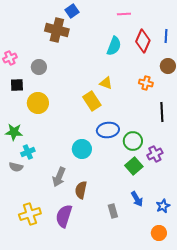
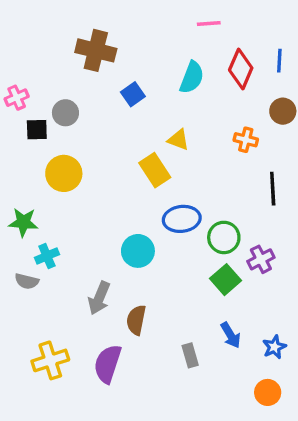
blue square: (72, 11) -> (133, 94), moved
black square: (17, 85) -> (37, 130), moved

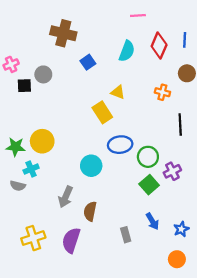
yellow circle: (64, 173) -> (42, 141), moved

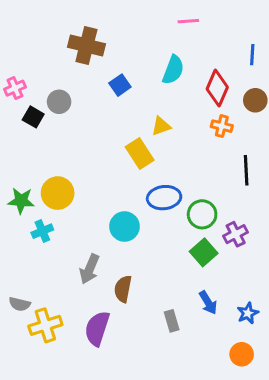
red diamond: (159, 46) -> (217, 88), moved
black square: (24, 86) -> (33, 117), turned 32
yellow triangle: (118, 92) -> (161, 126), turned -40
gray semicircle: (18, 186) -> (20, 304), moved

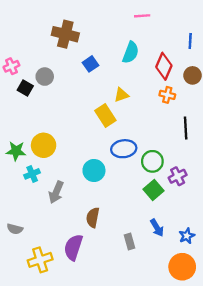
gray arrow: (90, 269) -> (56, 192), moved
yellow cross: (45, 325) -> (40, 260), moved
orange circle: (242, 354) -> (182, 267), size x1.5

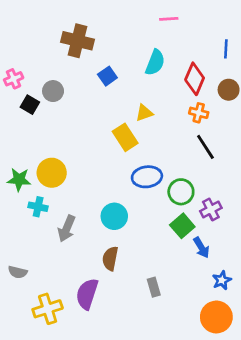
black line: (186, 128) -> (205, 147), moved, turned -30
cyan circle: (94, 170) -> (114, 216), moved
cyan cross: (32, 174) -> (38, 207), turned 35
blue arrow: (157, 228) -> (201, 248), moved

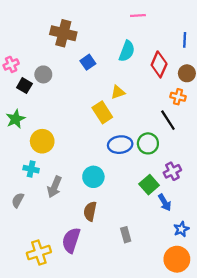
orange cross: (199, 113) -> (178, 97), moved
green star: (19, 180) -> (15, 119), moved, turned -30
green circle: (181, 192) -> (148, 143), moved
gray semicircle: (18, 272) -> (18, 200), moved, turned 104

